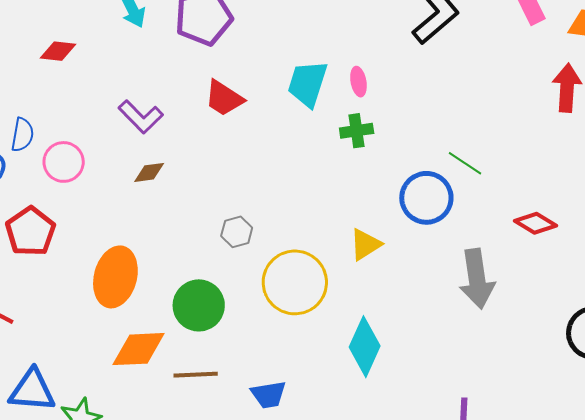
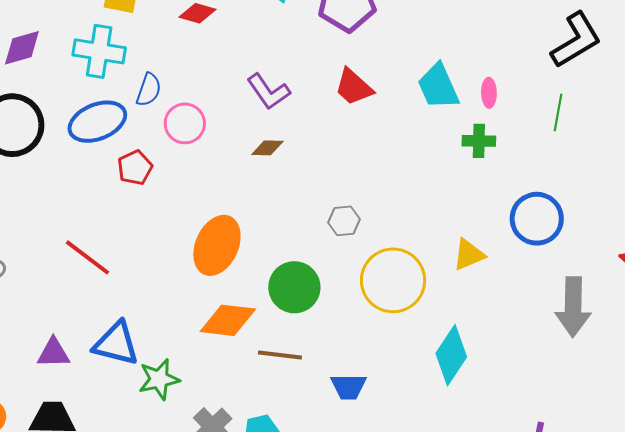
cyan trapezoid: (308, 84) -> (438, 87), turned -51
green line: (465, 163) -> (558, 113), moved, turned 57
red pentagon: (30, 231) -> (135, 168), moved, size x0.7

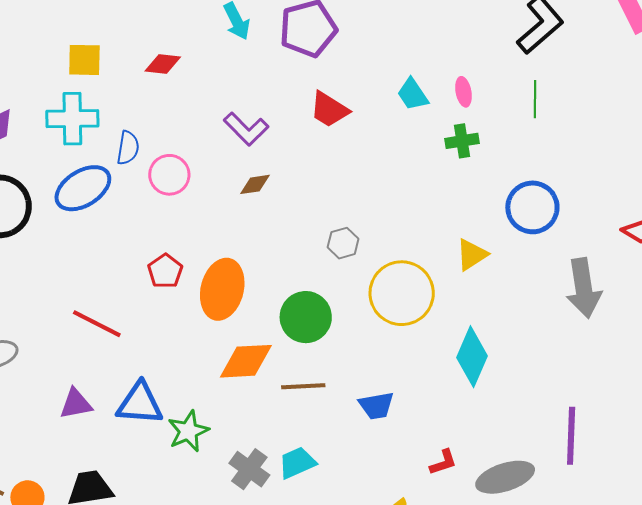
cyan trapezoid: (438, 87) -> (413, 94), size x0.7
red pentagon: (135, 168) -> (165, 271), moved
purple triangle: (53, 353) -> (76, 404), moved

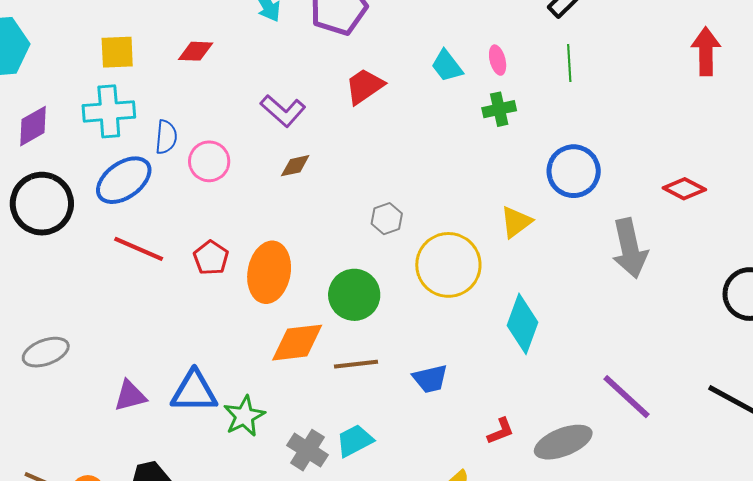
red trapezoid: (329, 110) -> (365, 86), turned 117
red line: (97, 324) -> (139, 249), moved
purple line: (571, 436) -> (626, 397), turned -46

